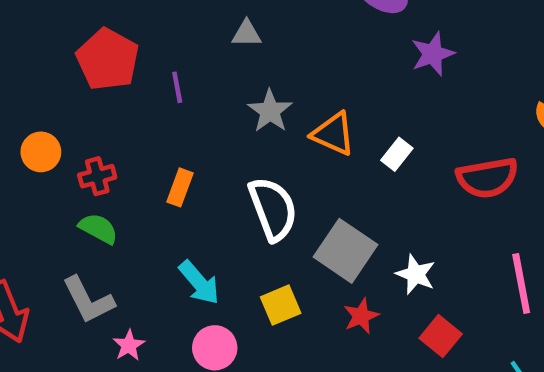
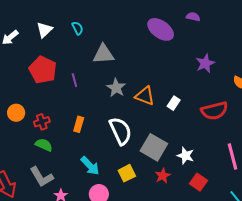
gray triangle: (247, 34) -> (104, 54), size x1.6
purple star: (433, 54) -> (205, 63), moved

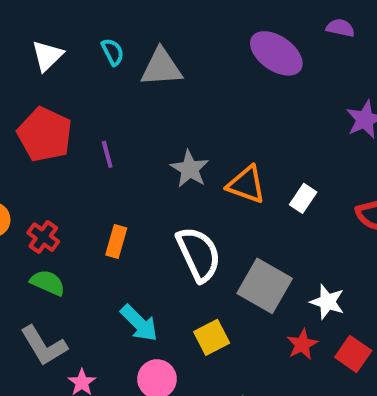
gray triangle: (104, 54) -> (161, 67), moved
red cross: (42, 122) -> (43, 237), turned -35
red star: (163, 176) -> (302, 344), moved

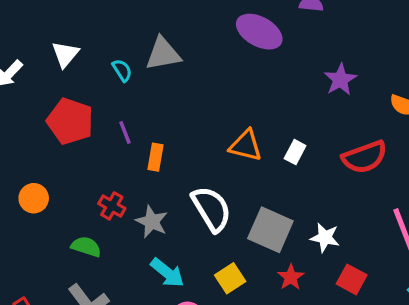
cyan semicircle: (113, 52) -> (122, 70), moved
gray star: (190, 169) -> (152, 222), moved
red cross: (43, 237) -> (112, 206), moved
orange rectangle: (116, 241) -> (155, 157), moved
red star: (302, 344) -> (291, 277), moved

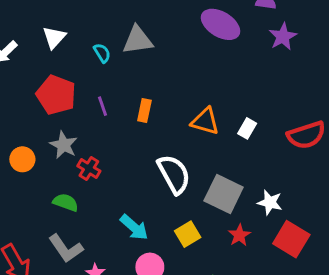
purple star: (340, 80) -> (283, 37), moved
orange rectangle: (155, 157) -> (144, 110), moved
gray star: (152, 222) -> (64, 145), moved
red square: (352, 279) -> (291, 239), size x1.4

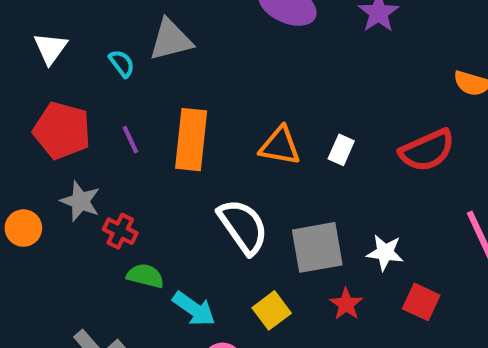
orange rectangle: (144, 110) -> (191, 140), size x1.8
gray square: (224, 194) -> (317, 247), turned -30
green semicircle: (66, 202) -> (145, 276), moved
red square: (291, 239) -> (421, 302), size x0.7

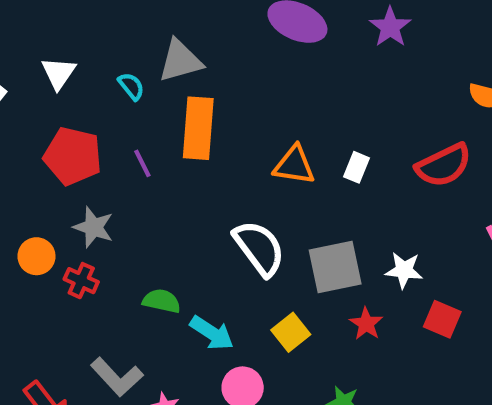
orange rectangle: (191, 140) -> (198, 128), moved
red cross: (120, 231) -> (81, 281), moved

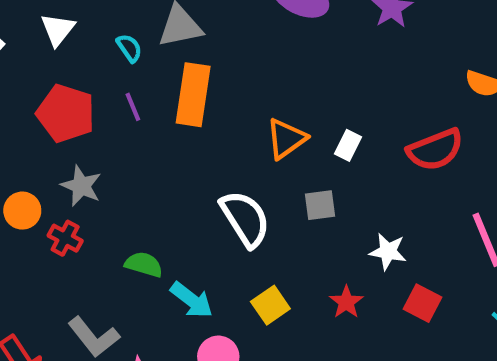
purple line: (142, 163) -> (133, 107), moved
orange triangle: (294, 165) -> (286, 139), turned -48
gray square: (335, 267) -> (320, 205), moved, size x0.6

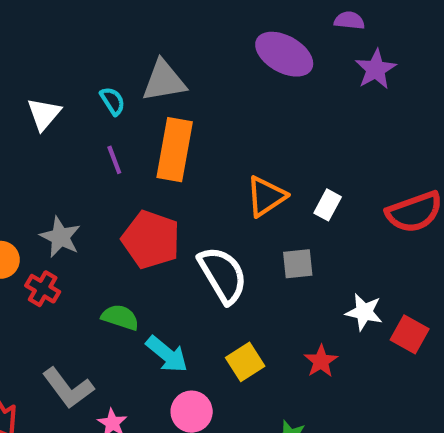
white triangle: (58, 29) -> (44, 114), moved
red pentagon: (66, 113) -> (151, 240), moved
red square: (423, 303) -> (410, 334), moved

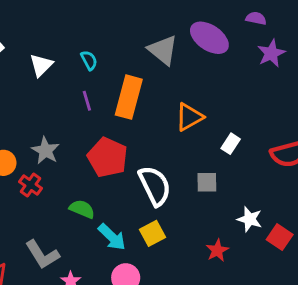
gray triangle: (164, 81) -> (163, 50), moved, turned 44
orange triangle: (266, 196) -> (189, 117), moved
yellow square: (245, 362) -> (152, 233), moved

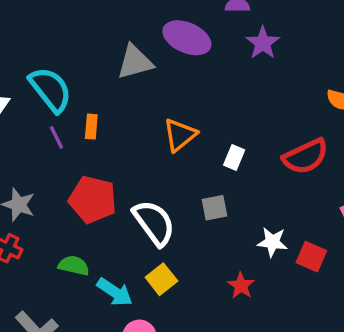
gray triangle: (163, 50) -> (135, 62), turned -44
cyan semicircle: (89, 60) -> (50, 90), size x2.0
orange rectangle: (129, 97) -> (91, 127), moved, size x0.5

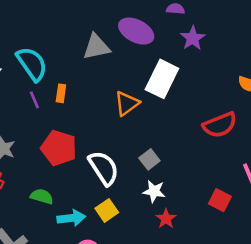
white rectangle: (234, 157) -> (162, 79), moved, size x2.0
gray square: (214, 208) -> (149, 159), turned -30
white star: (272, 242) -> (154, 191), moved
cyan arrow: (115, 292) -> (71, 218), turned -44

